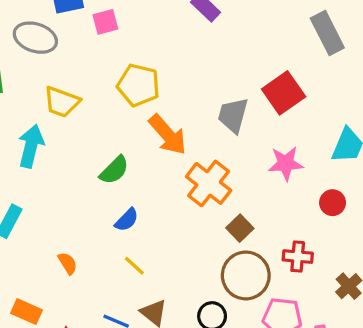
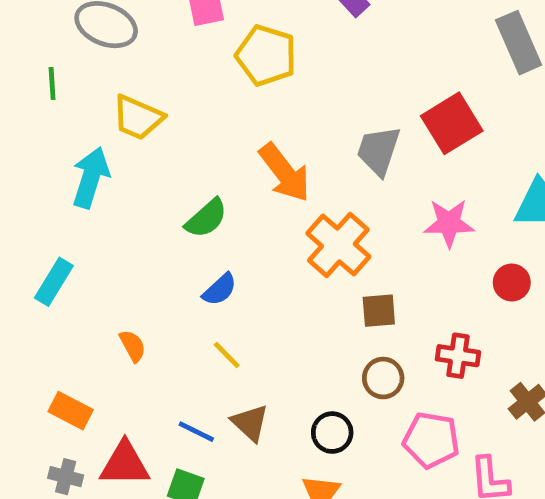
yellow pentagon: (138, 85) -> (266, 55), moved
brown square: (240, 228) -> (379, 311), turned 36
brown circle: (246, 275) -> (383, 378), size x0.6

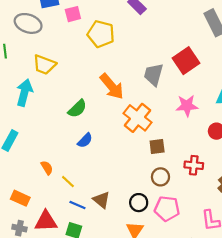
yellow line: (227, 355) -> (68, 182), moved
pink pentagon: (431, 440) -> (167, 209), moved

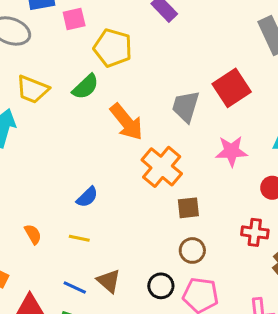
green semicircle: (77, 109) -> (85, 87), moved
red cross: (194, 165) -> (255, 232), moved
yellow line: (68, 182) -> (79, 238), moved, turned -32

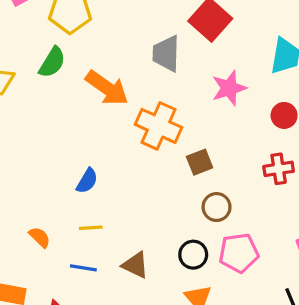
blue line: (75, 287) -> (83, 268), moved

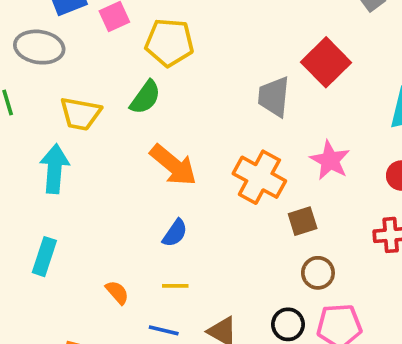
orange arrow: (107, 88) -> (173, 165), moved
pink star: (229, 88) -> (330, 160), moved, turned -30

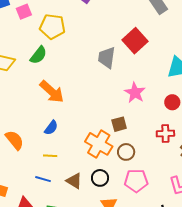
orange cross: (259, 177) -> (99, 144), moved
orange semicircle: (117, 292) -> (15, 140), moved, size x1.5
black circle: (288, 324) -> (100, 178), moved

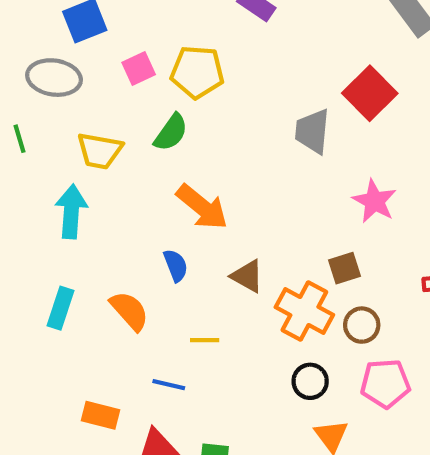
pink square: (24, 12) -> (139, 68), moved
blue semicircle: (51, 128) -> (176, 265), moved, turned -56
blue line: (43, 179) -> (169, 385), moved
brown triangle: (74, 181) -> (247, 276), moved

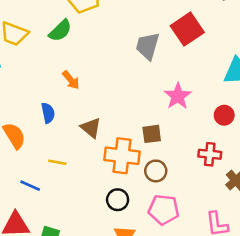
orange arrow: (202, 207) -> (71, 80), size x0.6
orange cross: (304, 311) -> (122, 156), turned -32

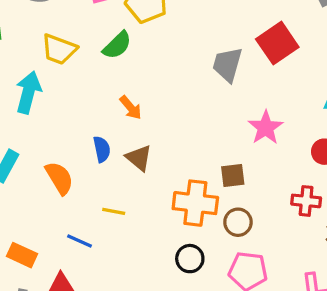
brown triangle: (91, 128) -> (139, 158), moved

